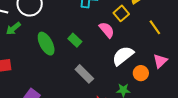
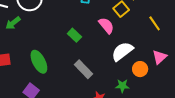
green ellipse: (46, 44) -> (39, 62), moved

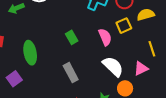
white semicircle: (122, 51) -> (113, 66), turned 65
pink triangle: (160, 57) -> (141, 68), moved

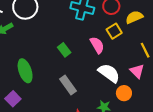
pink triangle: (141, 68) -> (137, 71), turned -42

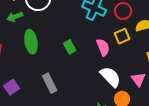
green ellipse: (25, 71) -> (31, 42), moved
gray rectangle: (68, 85) -> (50, 83), moved

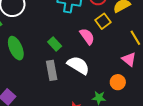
white semicircle: (110, 77) -> (78, 65), moved
gray rectangle: (50, 83) -> (52, 70), moved, turned 30

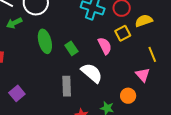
green ellipse: (16, 48) -> (45, 41), moved
gray rectangle: (52, 70) -> (67, 86), moved

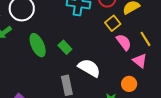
pink semicircle: (105, 46) -> (124, 42), moved

